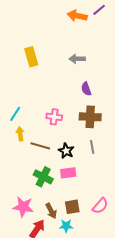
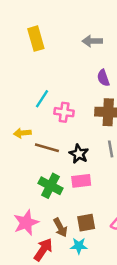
cyan line: (15, 114) -> (42, 99), moved
yellow arrow: (20, 134) -> (22, 133), turned -88
pink star: (23, 207) -> (26, 223), turned -30

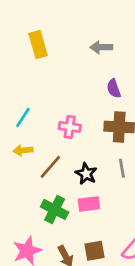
cyan line: (42, 99) -> (23, 117), moved
brown line: (47, 148) -> (50, 167), turned -65

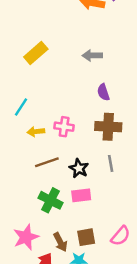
yellow rectangle: (38, 45) -> (36, 53), turned 65
cyan line: (23, 117) -> (21, 107), moved
yellow arrow: (23, 150) -> (36, 132), moved
brown line: (50, 167) -> (47, 162), turned 30

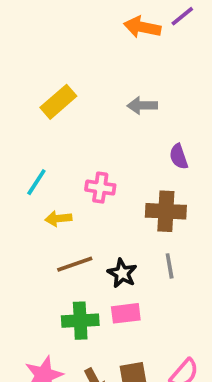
purple semicircle: (103, 92) -> (179, 157), moved
pink cross: (64, 127) -> (100, 188), moved
green cross: (51, 200) -> (80, 321), turned -30

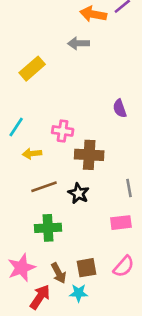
gray arrow: (142, 105) -> (79, 43), moved
brown cross: (166, 211) -> (89, 155), moved
gray line: (170, 266) -> (129, 188), moved
pink rectangle: (126, 313) -> (121, 223), moved

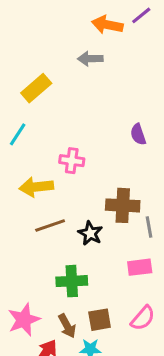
cyan line: (16, 127) -> (18, 134), moved
yellow arrow: (32, 154) -> (36, 187), size x1.5
brown cross: (89, 155) -> (123, 205), moved
green cross: (48, 228) -> (72, 281), moved

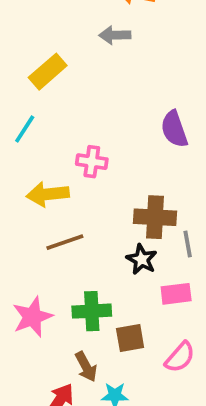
purple semicircle: (138, 134) -> (174, 129), size x1.4
black star: (90, 233) -> (142, 259), moved
pink star: (24, 320) -> (32, 317), moved
brown square: (100, 320) -> (130, 338), moved

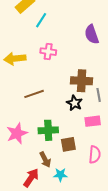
cyan line: (25, 129) -> (41, 20), moved
yellow arrow: (48, 194) -> (15, 59), moved
pink semicircle: (180, 357) -> (95, 155), turned -36

